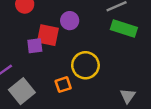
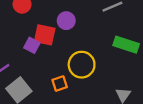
green rectangle: (124, 28) -> (126, 45), moved
purple square: (35, 46) -> (32, 45), turned 35

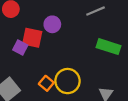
yellow circle: (82, 65) -> (68, 81), moved
orange square: (60, 84) -> (46, 83), turned -32

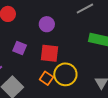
red square: (32, 38) -> (50, 53), moved

